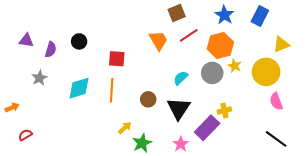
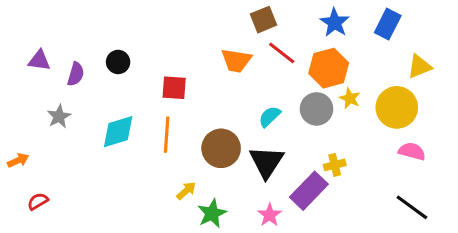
red line: (189, 35) -> (282, 53), turned 72
orange trapezoid: (158, 40) -> (236, 60), turned 130
brown circle: (148, 99) -> (221, 148), size x1.6
pink semicircle: (276, 101) -> (412, 151), turned 126

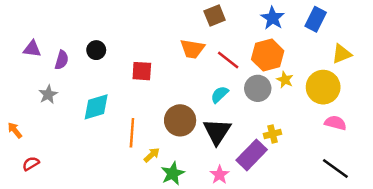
red line: (282, 53) -> (228, 60), moved
orange line: (167, 135) -> (132, 133), moved
orange arrow: (18, 160) -> (15, 130), turned -105

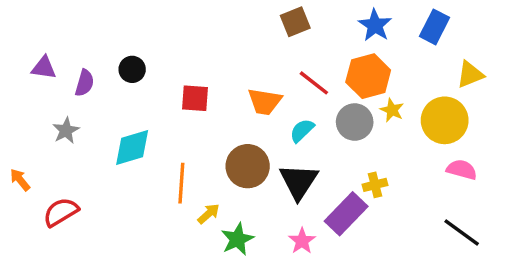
orange trapezoid: (192, 49) -> (265, 102), moved
red semicircle: (31, 164) -> (61, 212), moved, size x1.5

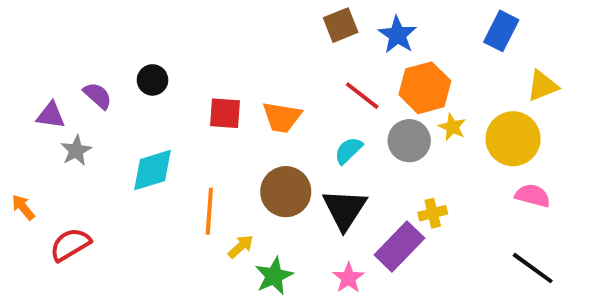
blue star: (375, 25) -> (397, 35), moved
purple triangle: (44, 68) -> (51, 115), moved
purple semicircle: (85, 83) -> (98, 96), turned -64
orange trapezoid: (265, 102) -> (282, 117), moved

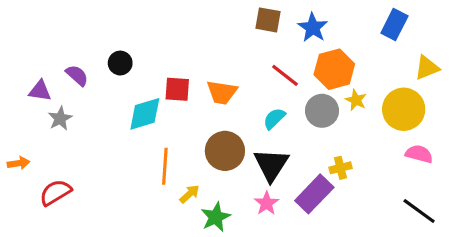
brown square: (341, 25) -> (268, 20), turned 32
cyan diamond: (153, 170) -> (145, 114), moved
orange arrow: (23, 207) -> (18, 163), turned 120
pink star: (348, 278) -> (267, 203), moved

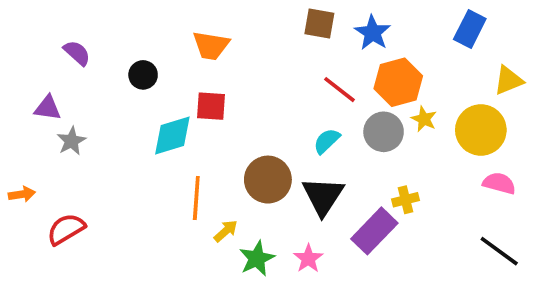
purple semicircle: (77, 75) -> (77, 53), moved
orange trapezoid: (222, 92) -> (211, 46), moved
pink star: (267, 203) -> (308, 258), moved

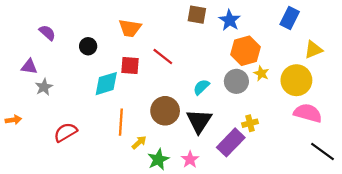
red line: (339, 90) -> (163, 56), moved
pink semicircle: (499, 183) -> (308, 113), size x1.4
red semicircle: (66, 229) -> (65, 132), moved
black line: (499, 251) -> (322, 152), moved

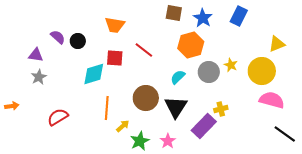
blue rectangle: (290, 18) -> (239, 16), moved
purple semicircle: (47, 33) -> (58, 37), moved
orange hexagon: (245, 51) -> (191, 45), moved
purple triangle: (29, 67) -> (36, 55), moved

